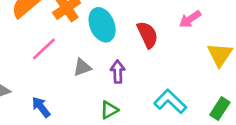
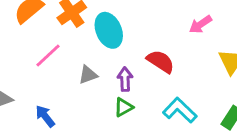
red semicircle: (147, 35) -> (161, 61), moved, turned -32
green triangle: (109, 110) -> (124, 107), moved

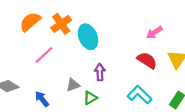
red semicircle: (161, 61) -> (147, 60), moved
gray triangle: (88, 75) -> (73, 85), moved
green triangle: (124, 107) -> (90, 98), moved

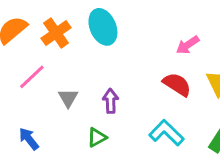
cyan ellipse: (88, 37) -> (103, 27), moved
gray triangle: (73, 85) -> (68, 98), moved, turned -40

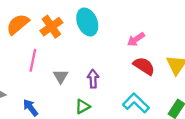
pink arrow: (188, 45) -> (136, 39), moved
pink line: (32, 77) -> (33, 60), turned -35

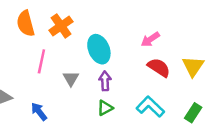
cyan ellipse: (87, 22) -> (99, 49), moved
orange semicircle: (18, 24) -> (26, 23), turned -65
green triangle: (83, 107) -> (105, 108), moved

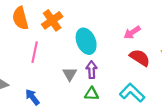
gray triangle: (71, 79) -> (70, 74), moved
green triangle: (105, 108) -> (92, 94), turned 32

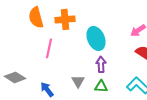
orange cross: (52, 20) -> (65, 19), turned 30
gray triangle: (70, 74) -> (78, 81), moved

